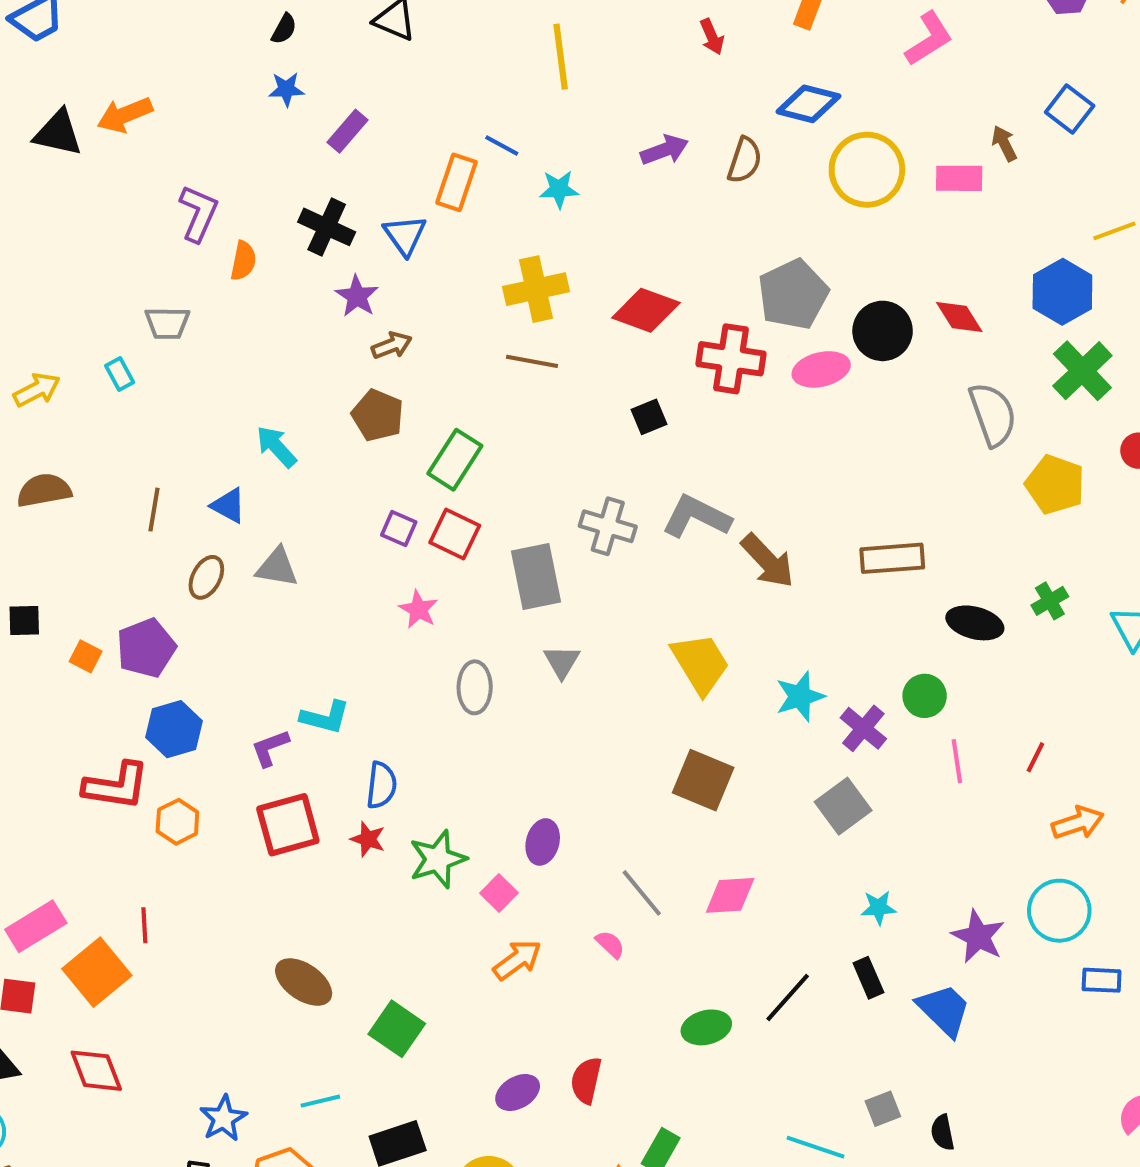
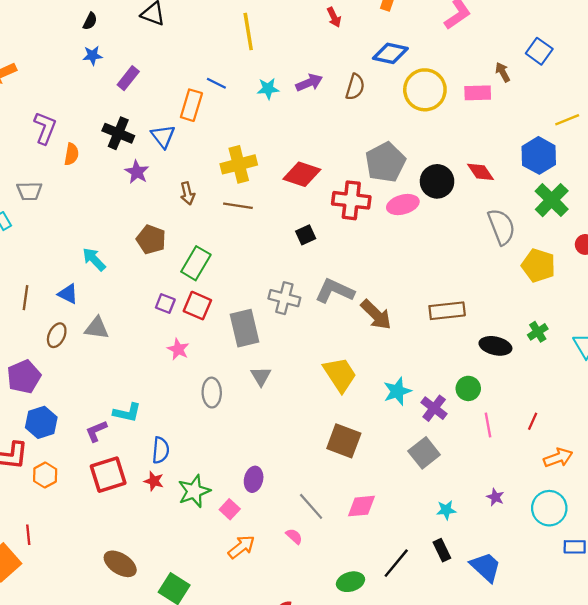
cyan star: (559, 189) -> (268, 89), moved
brown arrow: (392, 345) -> (187, 193), moved, turned 100
purple star: (978, 937) -> (495, 497), moved, size x0.6

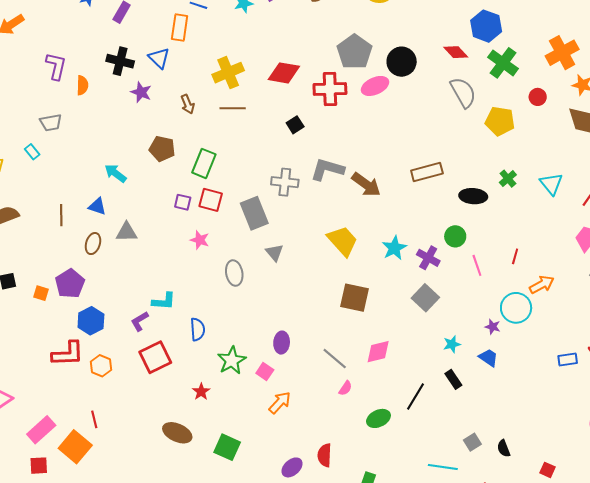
red diamond: (480, 172) -> (456, 52), moved
red star: (154, 481) -> (201, 392), moved, turned 30
cyan circle: (549, 508) -> (516, 308), moved
pink semicircle: (294, 536) -> (345, 388), moved, turned 91
blue trapezoid: (486, 567) -> (488, 358), moved, size x0.7

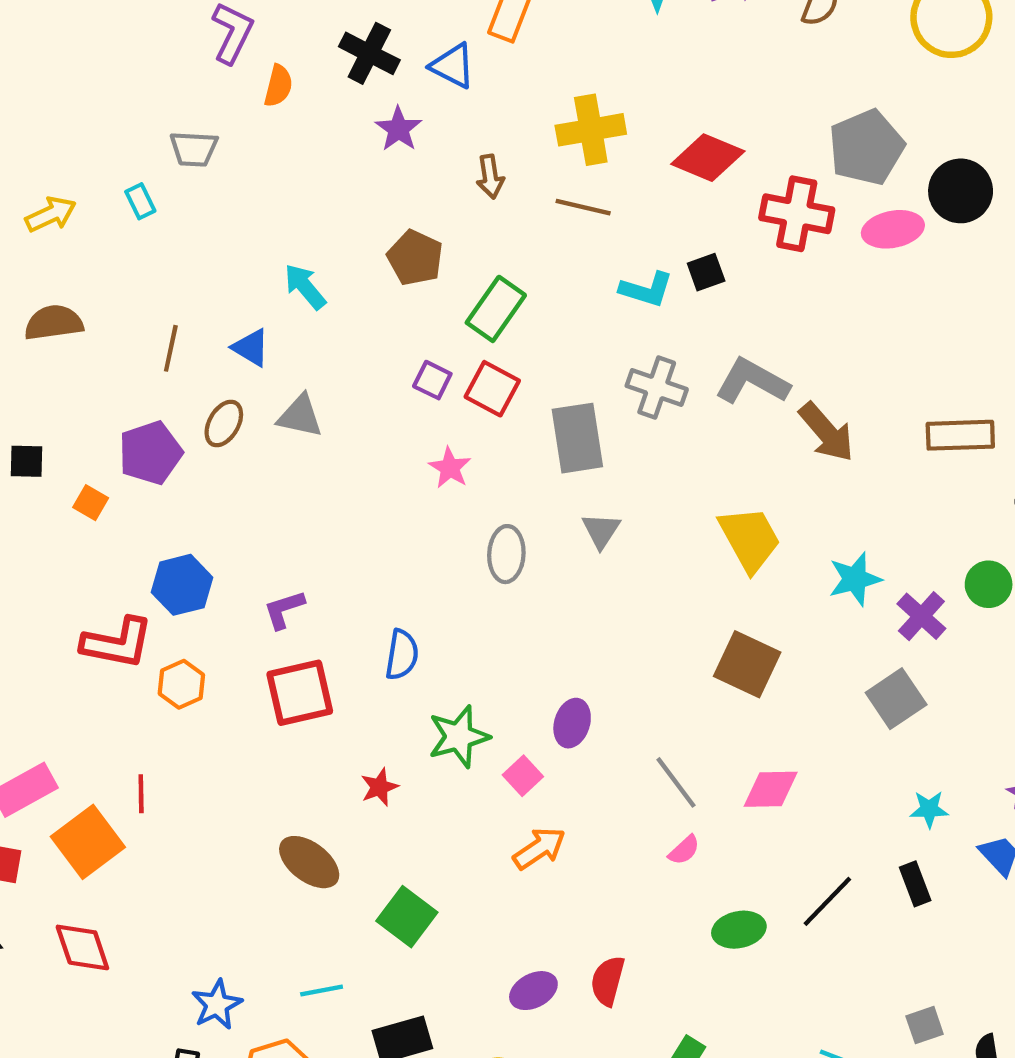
blue triangle: (159, 58) -> (453, 66), turned -30
purple pentagon: (70, 284) -> (150, 453), moved
cyan L-shape: (164, 301) -> (646, 289), moved

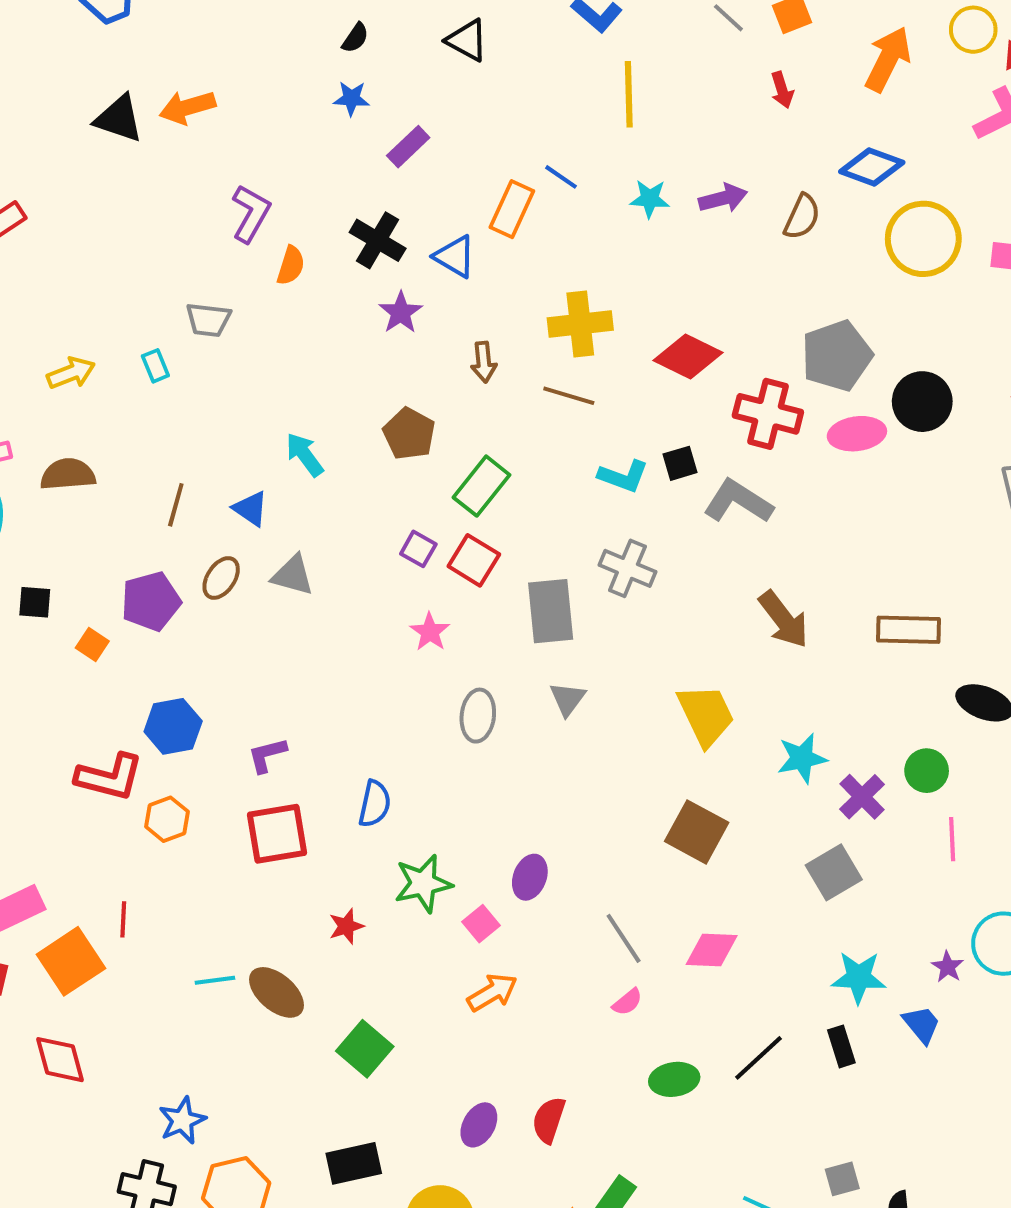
gray L-shape: (752, 381) -> (738, 502), moved
cyan star: (929, 809) -> (859, 977), size x1.5
cyan line: (322, 991) -> (215, 980), moved
purple ellipse: (533, 991) -> (479, 1125), turned -36

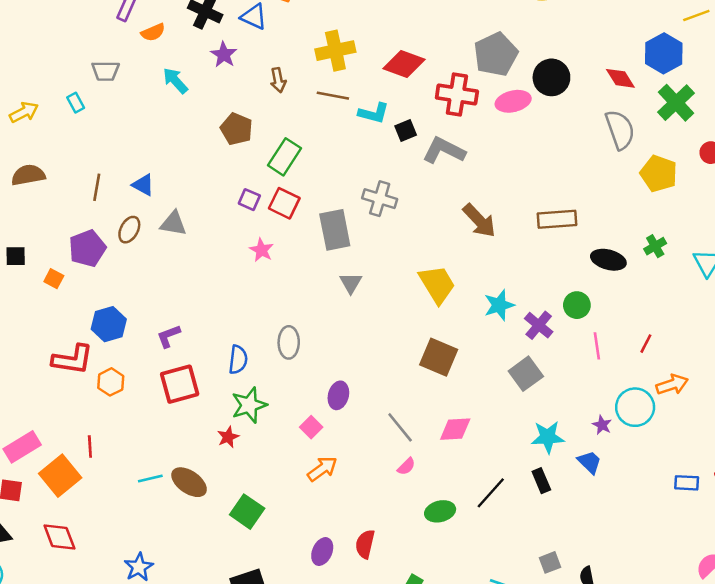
orange semicircle: (291, 266) -> (153, 32), turned 55
cyan arrow: (305, 455) -> (175, 81), moved
cyan L-shape: (623, 476) -> (374, 113), moved
gray ellipse: (478, 716) -> (289, 342), moved
green star: (423, 883) -> (249, 405), moved

